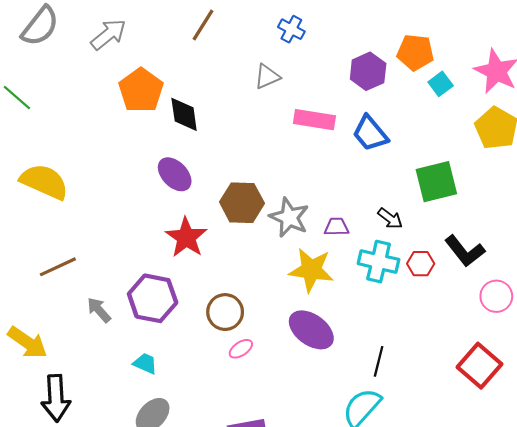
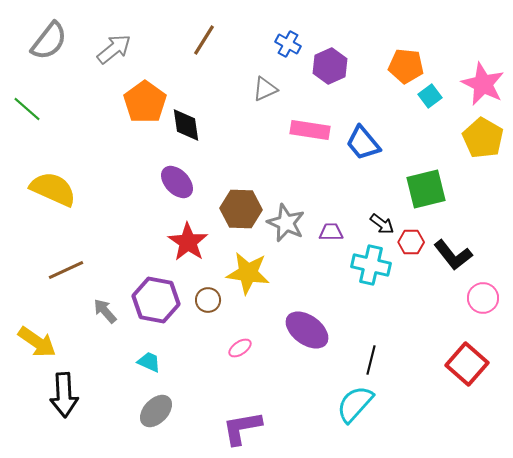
purple hexagon: (368, 71) -> (330, 66), moved
red hexagon: (421, 264) -> (411, 242), moved
yellow star: (311, 270) -> (248, 273), moved
brown circle: (225, 312) -> (208, 300), moved, size x0.7

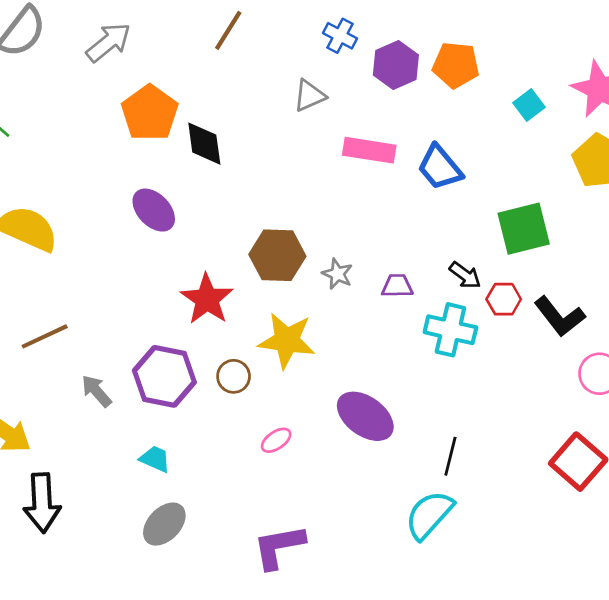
orange pentagon: (406, 66) -> (456, 65), moved
purple ellipse: (177, 182) -> (154, 210), moved
gray star: (286, 223) -> (337, 274), size x0.6

